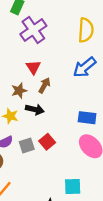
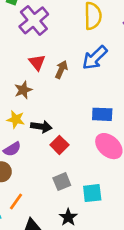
brown arrow: (44, 85) -> (61, 69), moved
black arrow: (35, 109) -> (41, 127), moved
gray square: (27, 145) -> (62, 182), moved

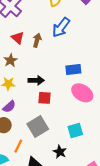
black arrow: (41, 127) -> (36, 80), moved
red square: (59, 145) -> (45, 98), turned -32
gray square: (62, 182) -> (38, 126), moved, size x1.5

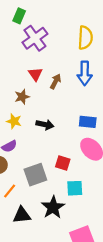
blue arrow: (61, 27) -> (85, 73), turned -50
red square: (45, 98) -> (63, 163), moved
black star: (60, 152) -> (53, 207), size x1.5

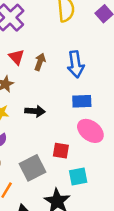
blue arrow: (85, 73) -> (76, 64), moved

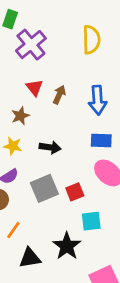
red square: (61, 151) -> (75, 192), turned -35
gray square: (32, 168) -> (44, 188), moved

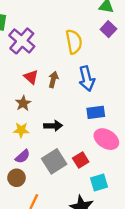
yellow semicircle: (91, 40) -> (74, 42), moved

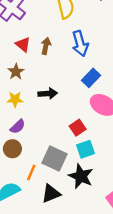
blue rectangle: (96, 112) -> (91, 78), turned -36
gray square: (54, 161) -> (54, 158), moved, turned -30
cyan square: (99, 183) -> (85, 149), moved

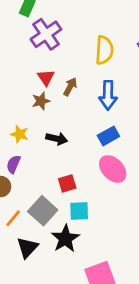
brown star: (16, 72) -> (41, 101), moved
purple semicircle: (18, 126) -> (13, 164), turned 140
red square: (78, 128) -> (67, 183), moved
black triangle: (51, 194) -> (27, 248), turned -42

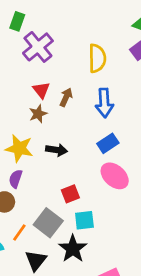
yellow star: (20, 134) -> (19, 148), size x1.5

